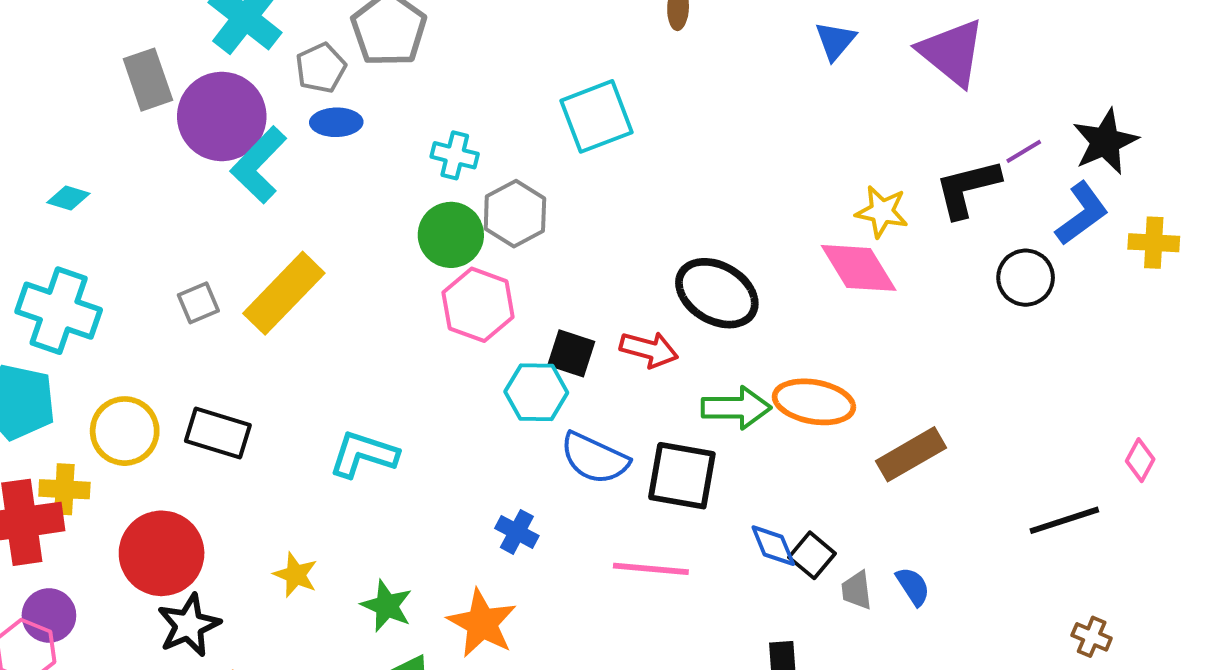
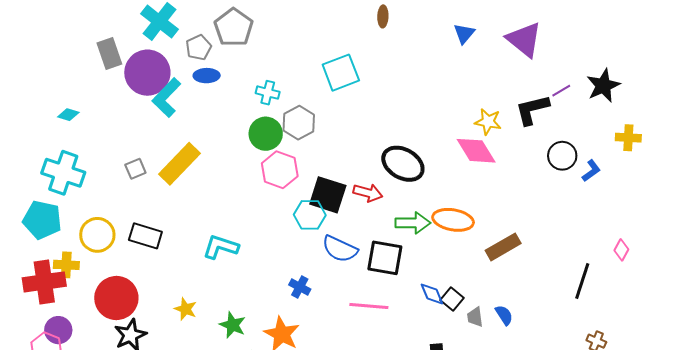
blue L-shape: (1082, 214) -> (591, 171), moved, size x0.7
black square: (571, 353) -> (328, 195), size x1.5
black line: (1064, 520) -> (582, 281), turned -54

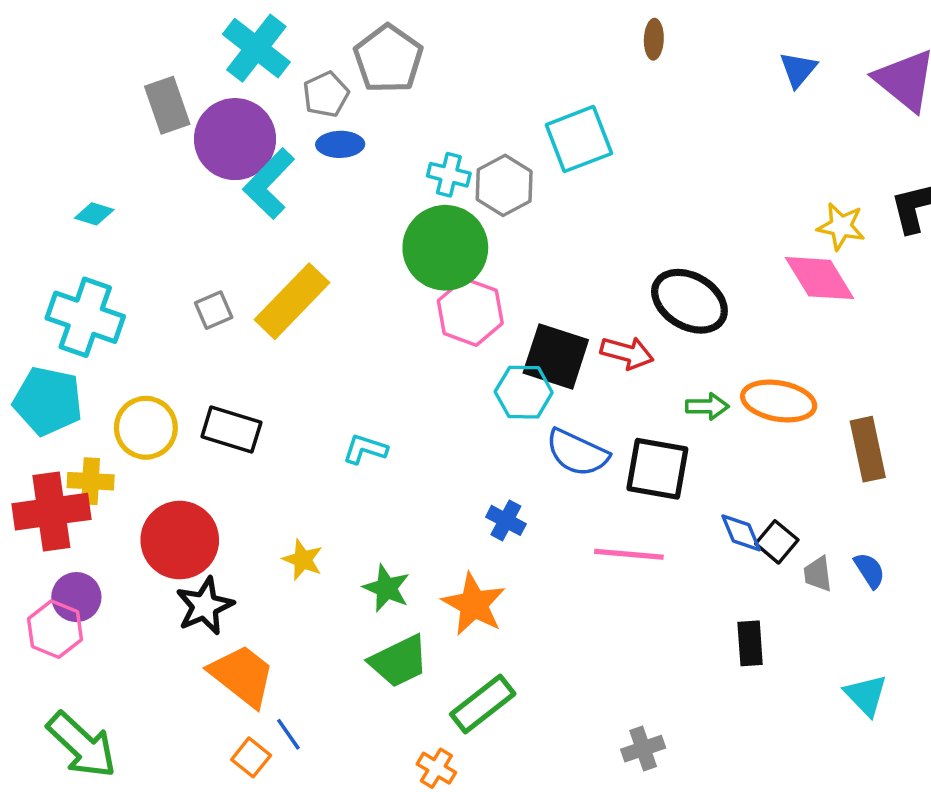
gray hexagon: (299, 123) -> (504, 185), moved
green circle: (266, 134) -> (445, 248), size x1.4
green arrow: (413, 223) -> (707, 406), size x0.7
cyan L-shape: (221, 247) -> (365, 449), size x0.7
brown rectangle: (503, 247) -> (868, 449), turned -72

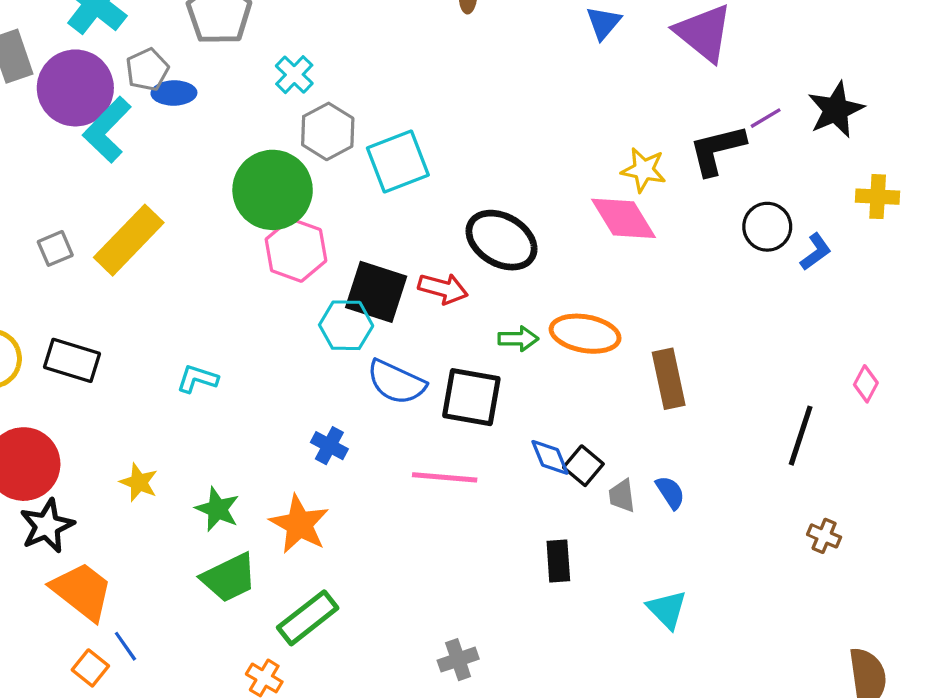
gray pentagon: (326, 94) -> (147, 70), moved
cyan square: (579, 139) -> (398, 162), moved
cyan cross: (449, 175) -> (294, 75), moved, turned 30

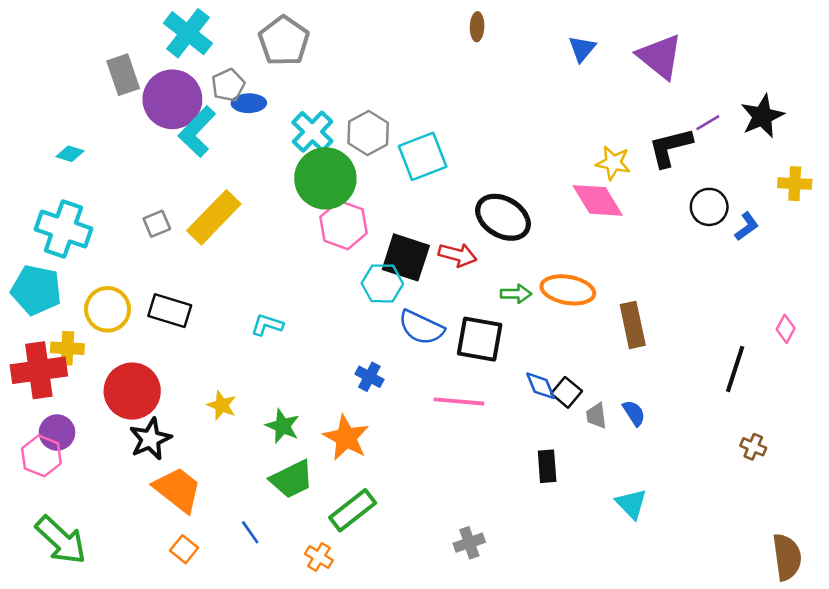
cyan cross: (294, 75) -> (312, 132), moved, size x1.4
blue line: (125, 646) -> (250, 532), moved

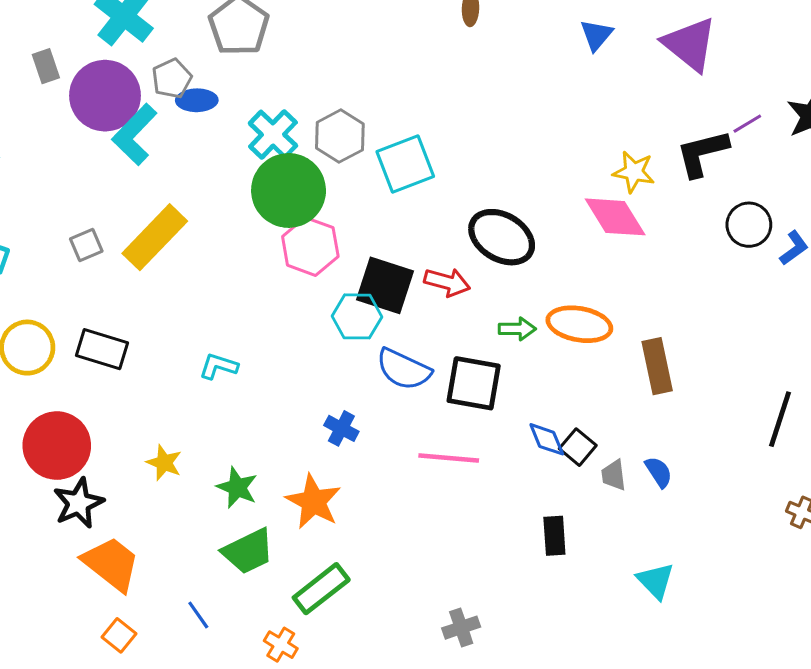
gray rectangle: (123, 75) -> (46, 66), size x0.7

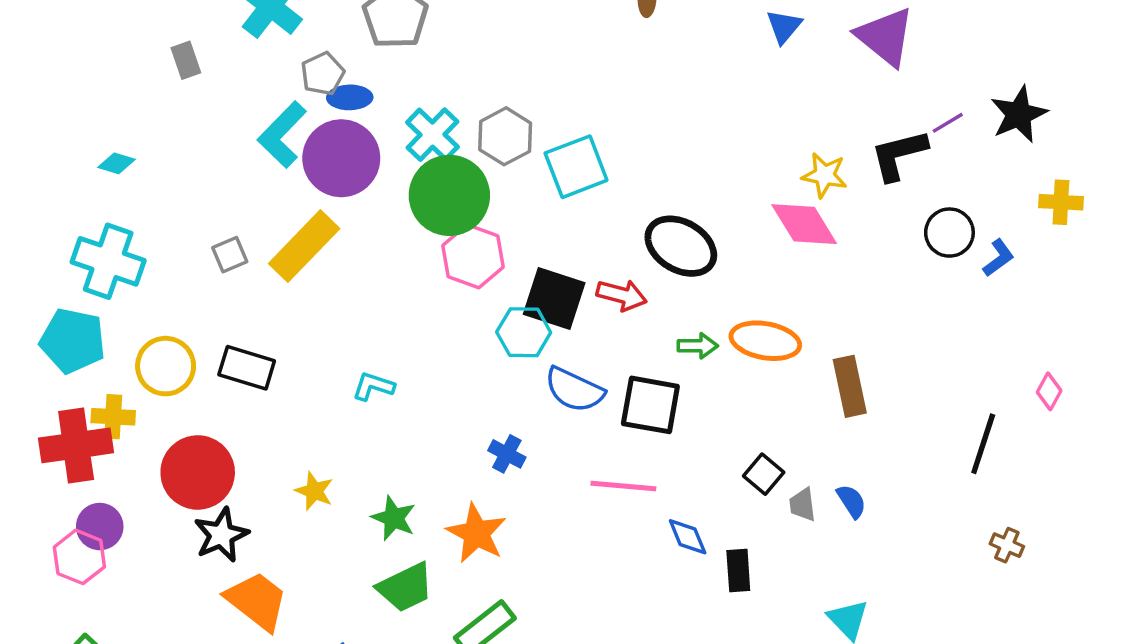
purple circle: (105, 96) -> (341, 158), moved
blue diamond: (547, 439) -> (688, 537), moved

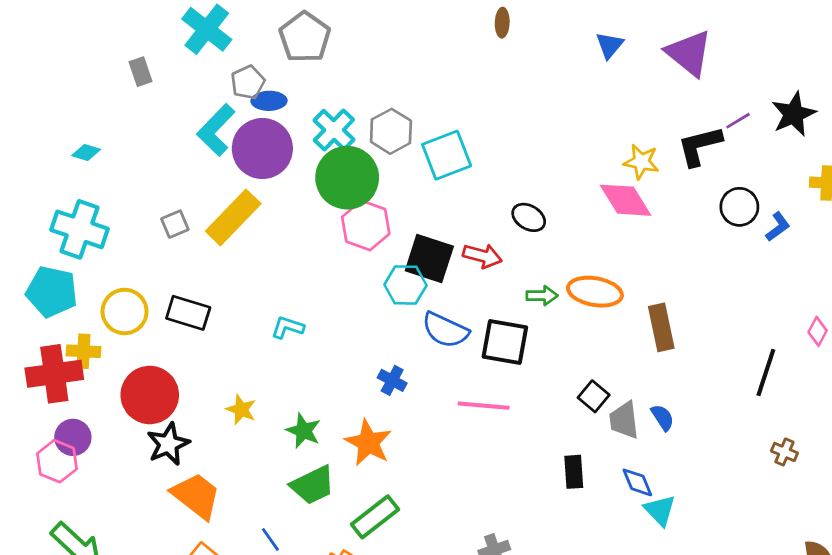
black ellipse: (681, 246) -> (529, 217), size x0.6
gray trapezoid: (802, 505) -> (624, 420), size x1.4
blue diamond: (688, 537) -> (637, 482), moved

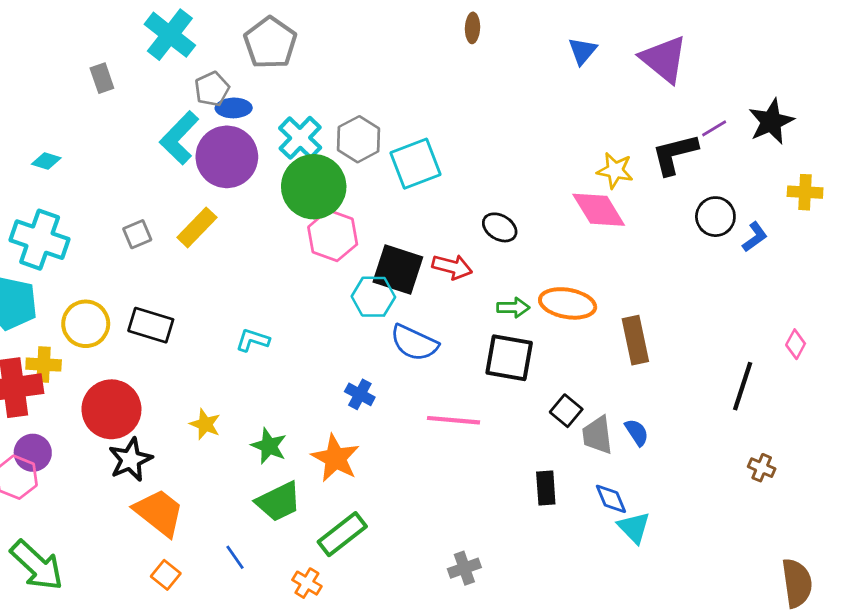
yellow rectangle: (233, 217) -> (197, 227), size x0.7
black square: (505, 342) -> (509, 358), moved

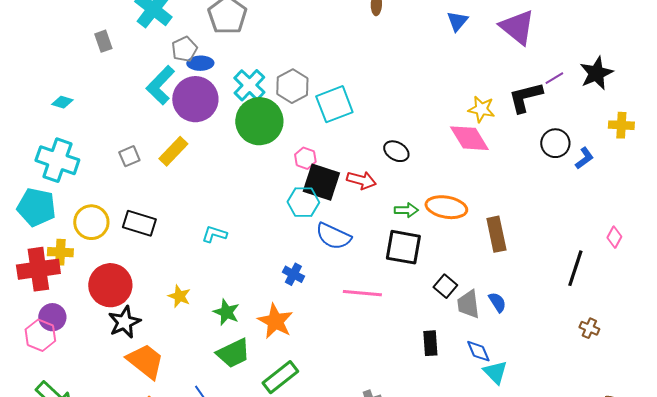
pink hexagon: (333, 236) -> (305, 158), moved, size x0.6

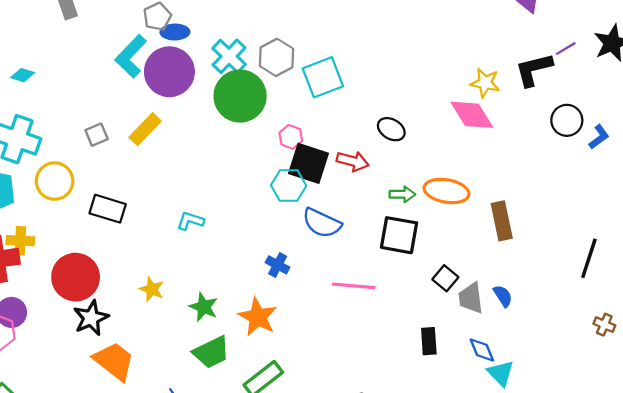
yellow circle: (91, 222) -> (55, 181), moved

